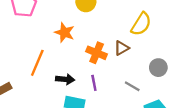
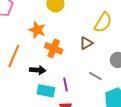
orange cross: (97, 53) -> (54, 48), moved
purple line: (94, 83) -> (66, 85), moved

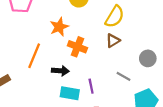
yellow semicircle: (103, 22) -> (115, 17), moved
orange star: (37, 30) -> (59, 27), turned 30

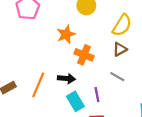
orange line: (34, 56) -> (38, 85), moved
gray line: (123, 76) -> (117, 77), moved
cyan rectangle: (70, 93) -> (75, 101), turned 48

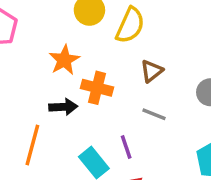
yellow semicircle: (122, 25) -> (130, 25), moved
black arrow: (66, 79) -> (63, 107), moved

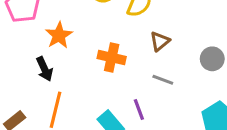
orange star: (64, 60) -> (59, 35), moved
black arrow: (63, 107) -> (44, 69), moved, turned 70

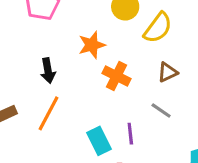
orange star: (59, 35) -> (92, 45), moved

